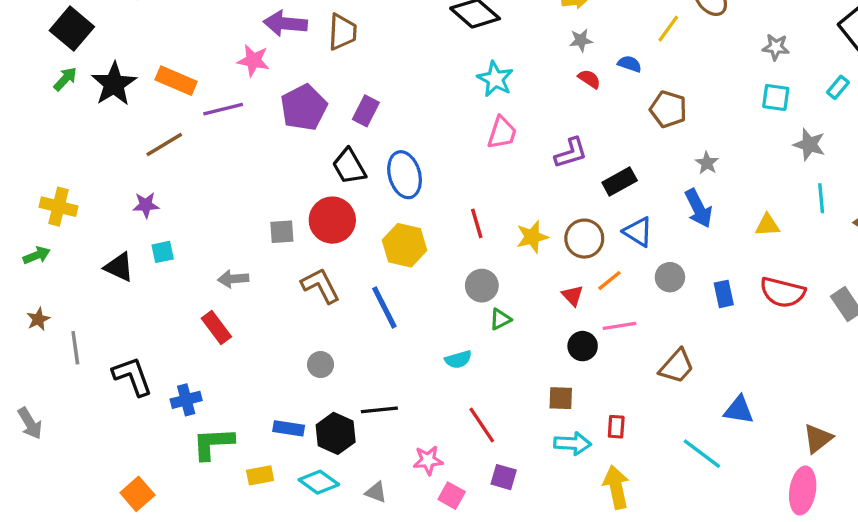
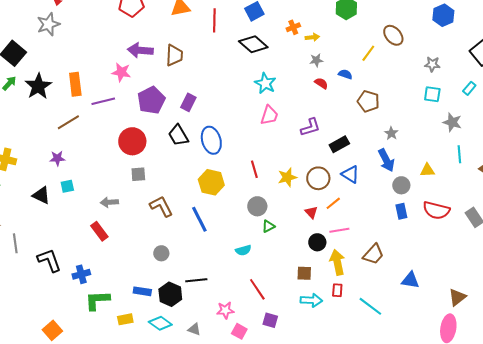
orange rectangle: (176, 81) -> (75, 84), turned 60
red circle: (332, 220) -> (132, 141), moved
gray circle: (670, 277) -> (401, 185), moved
cyan line: (702, 454) -> (370, 306), moved
yellow arrow: (616, 487) -> (337, 262), moved

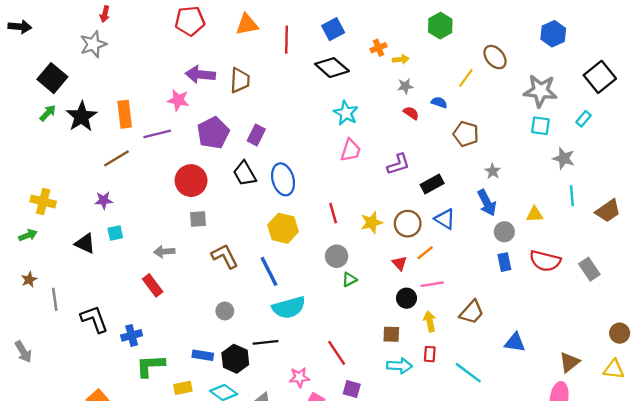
gray star: (432, 64) -> (540, 91), size x1.8
cyan semicircle: (243, 250) -> (289, 307), moved, size x1.8
yellow arrow: (337, 262) -> (430, 321), size x0.7

